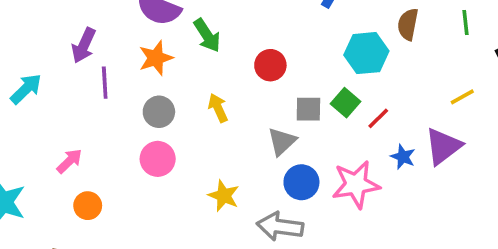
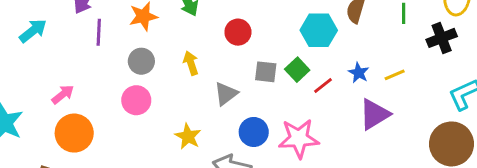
gray triangle: (282, 141) -> (226, 94), moved
blue star: (403, 157) -> (359, 73), moved
orange circle: (88, 206) -> (74, 133), size x1.6

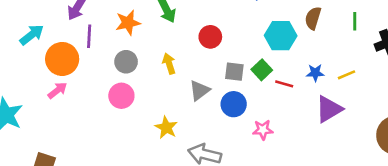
blue star: (359, 73) -> (315, 73), turned -30
red line: (323, 86) -> (284, 84), turned 54
blue circle: (254, 132) -> (234, 104), moved
orange circle: (74, 133) -> (62, 59), moved
pink star: (299, 138) -> (263, 130), size x0.6

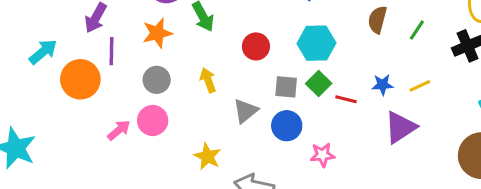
green line: (355, 21) -> (417, 30), moved, turned 36
cyan hexagon: (281, 36) -> (316, 43), moved
pink arrow: (57, 90) -> (119, 130), moved

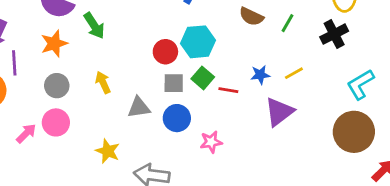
brown semicircle: (377, 20) -> (251, 17), turned -75
red circle: (256, 46) -> (165, 52), moved
gray triangle: (245, 111) -> (139, 107), turned 35

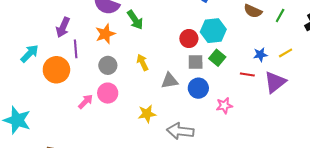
red line: (228, 90) -> (247, 75), moved
yellow star: (108, 151) -> (147, 114), turned -30

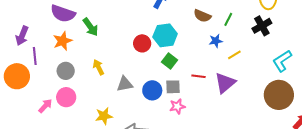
blue star: (260, 55) -> (216, 41), moved
gray square: (196, 62) -> (173, 87), moved

